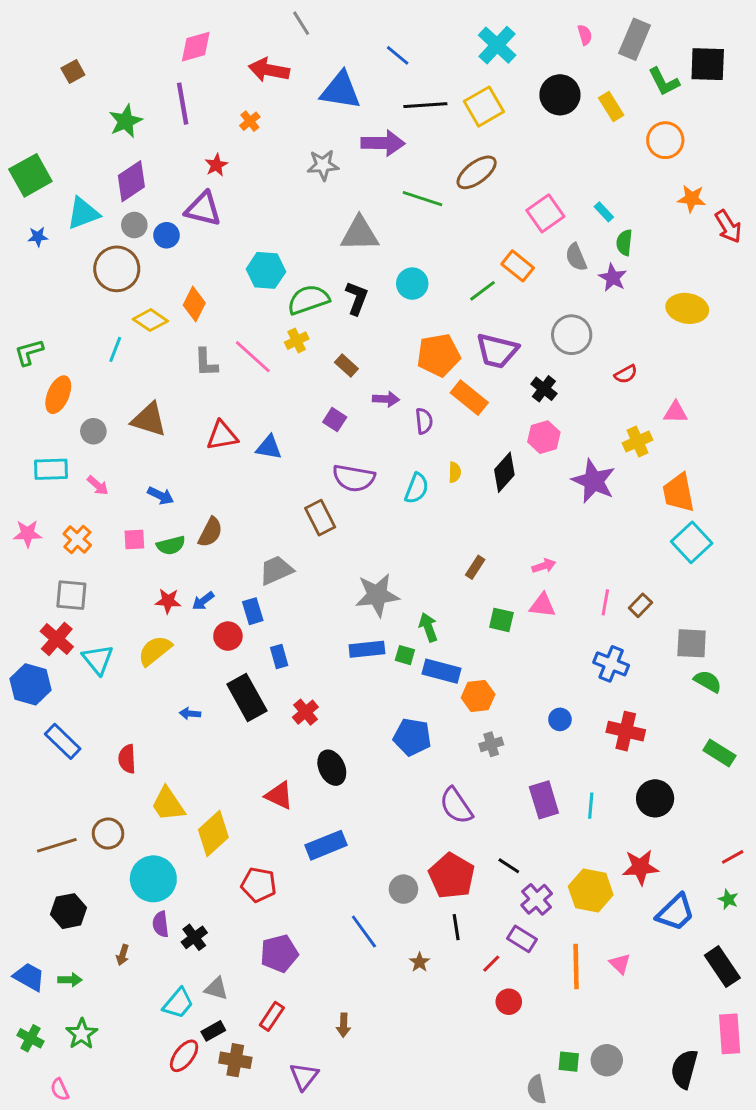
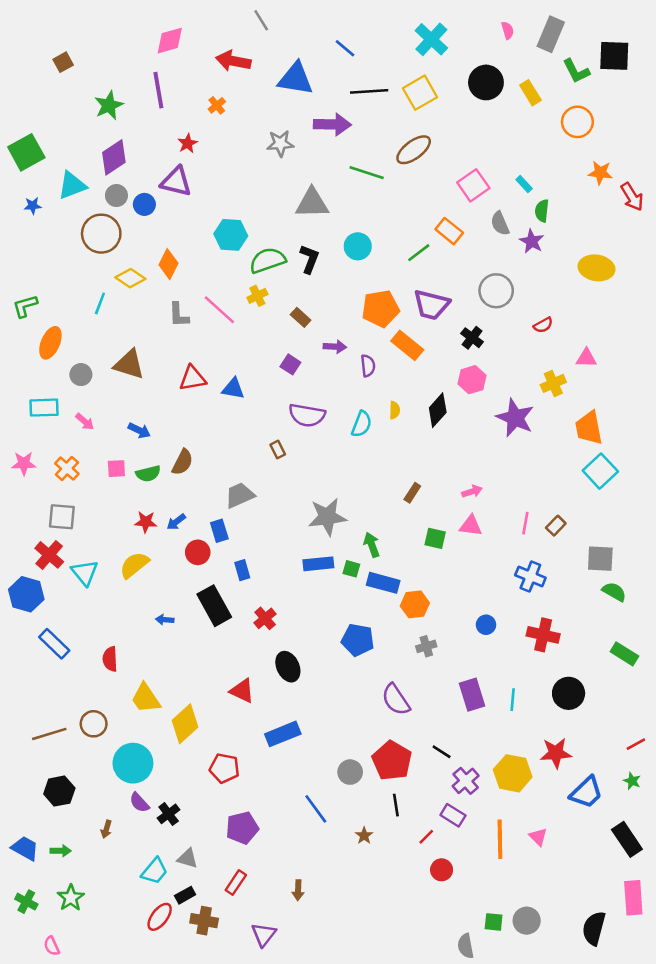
brown rectangle: (320, 518) -> (278, 449), size x0.6
purple semicircle: (161, 924) -> (139, 803), turned -35

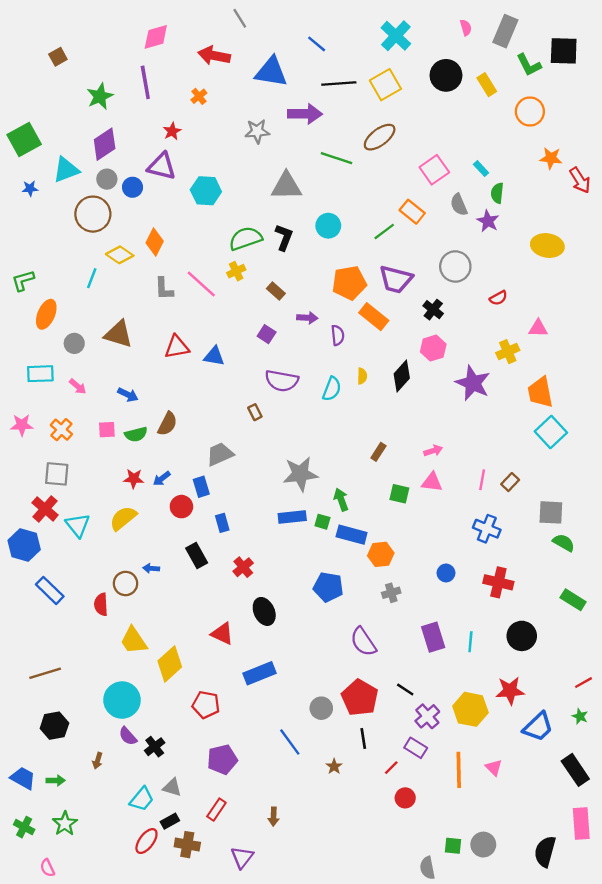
cyan hexagon: (231, 235) -> (206, 191), moved
black rectangle: (214, 606) -> (197, 556), size x0.7
brown circle: (94, 724) -> (126, 583), moved

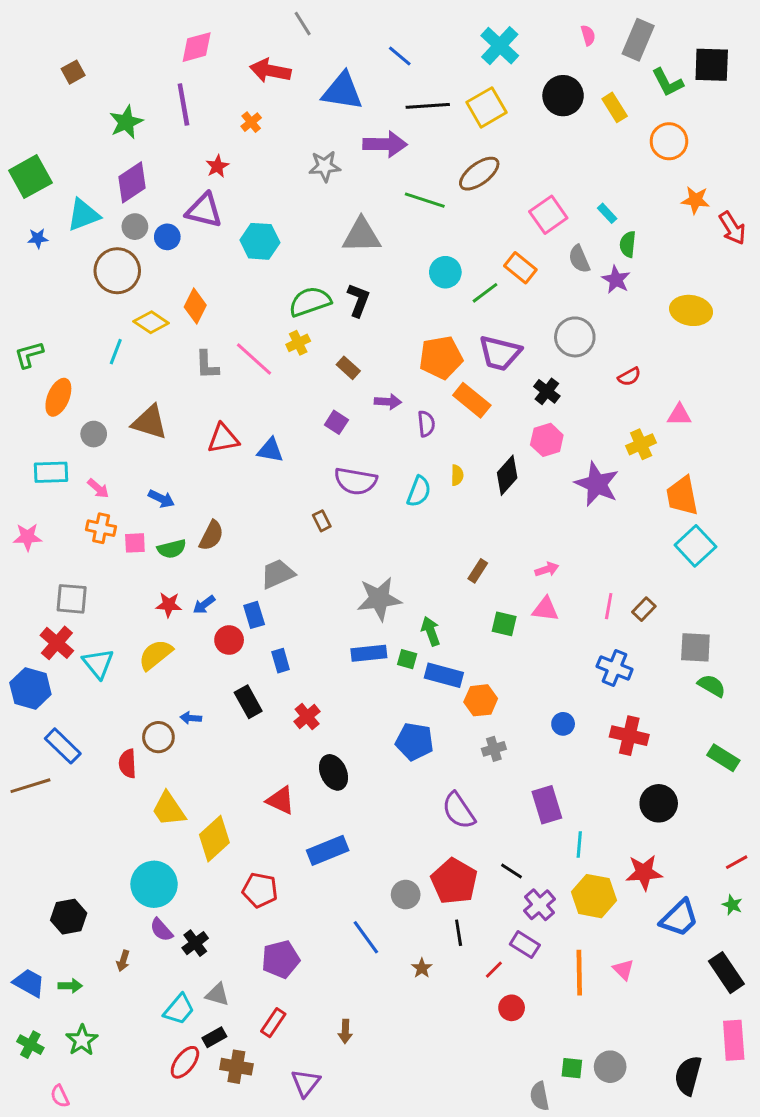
cyan circle: (328, 226) -> (445, 272), moved
orange cross: (61, 430) -> (101, 528), moved, turned -30
cyan line: (470, 642) -> (579, 845), moved
brown line: (45, 673) -> (30, 786), moved

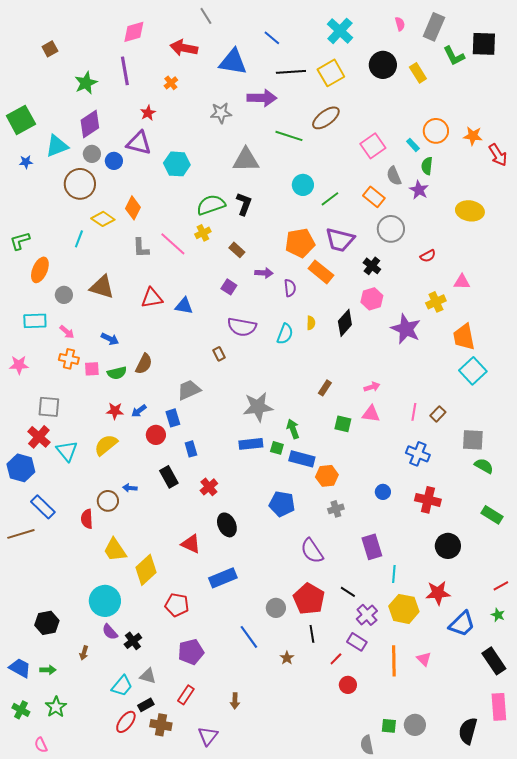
orange circle: (669, 141) -> (436, 131), moved
orange rectangle: (520, 268) -> (374, 197), moved

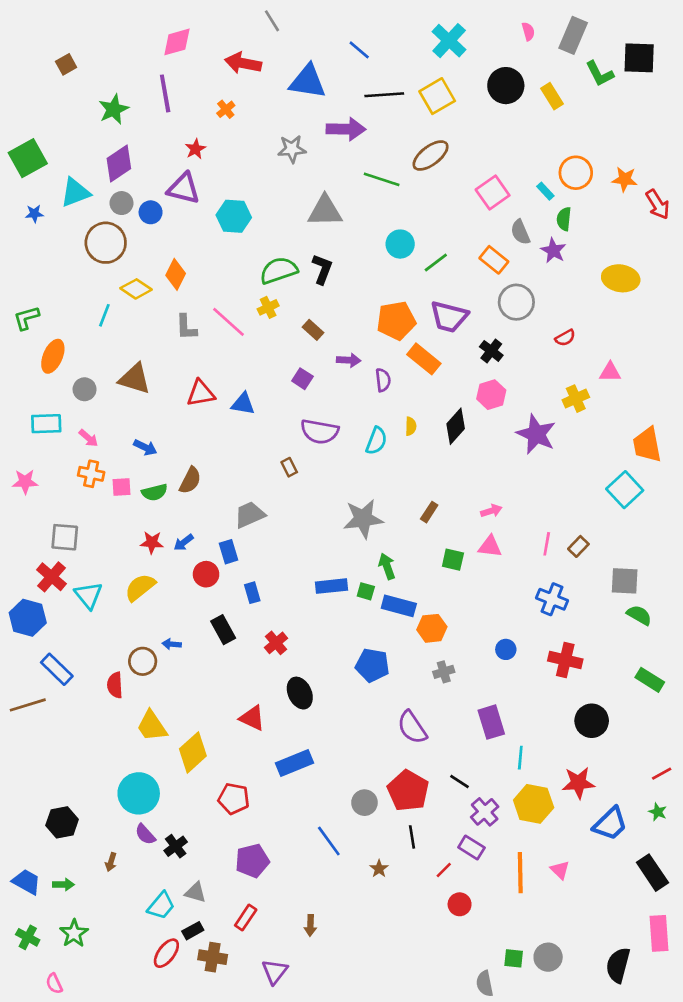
orange trapezoid: (464, 337) -> (647, 445), moved
gray star: (258, 407) -> (363, 519), moved

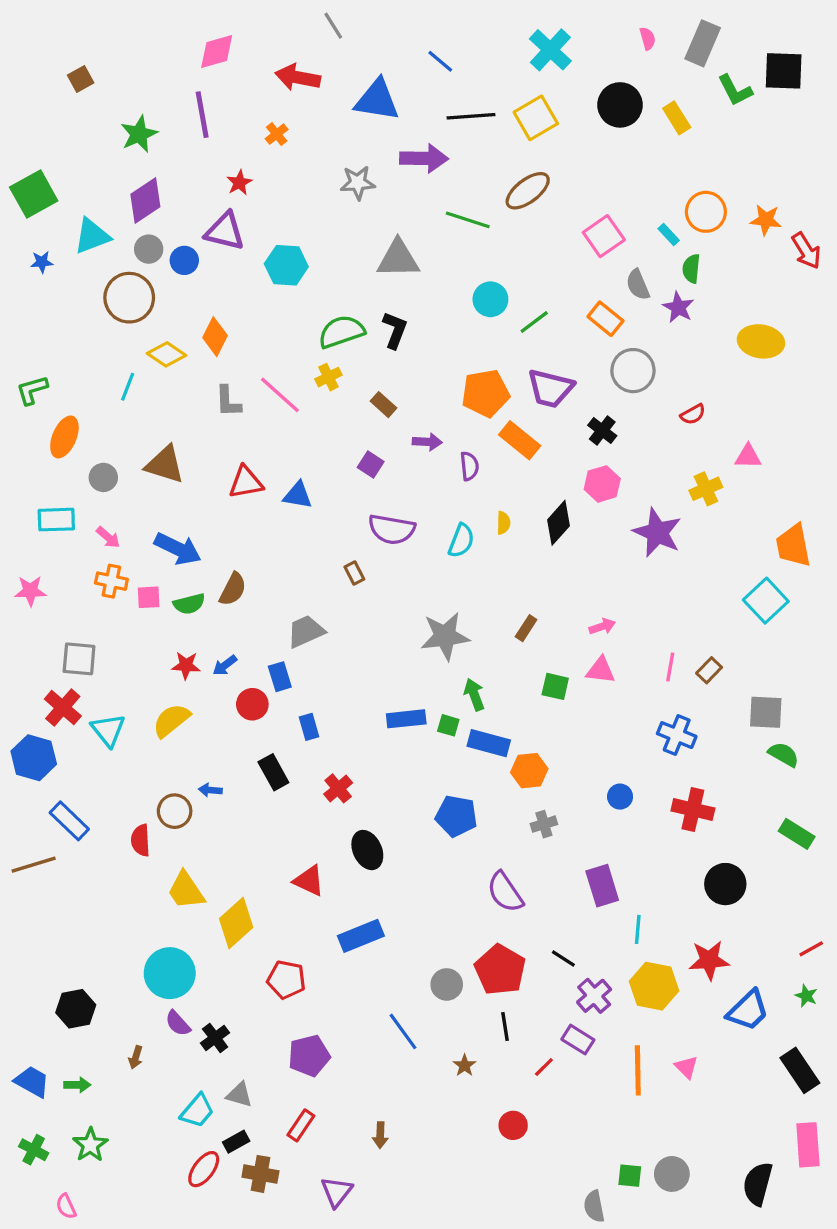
blue arrow: (145, 447) -> (178, 549), size x1.6
red circle: (460, 904) -> (513, 1125), moved

